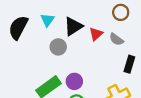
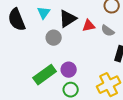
black semicircle: (18, 28) -> (17, 20), turned -50
red triangle: (96, 34) -> (89, 26), turned 32

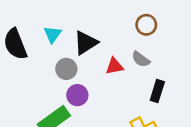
red triangle: (89, 26) -> (115, 66), moved
purple circle: (69, 70) -> (77, 95), moved

